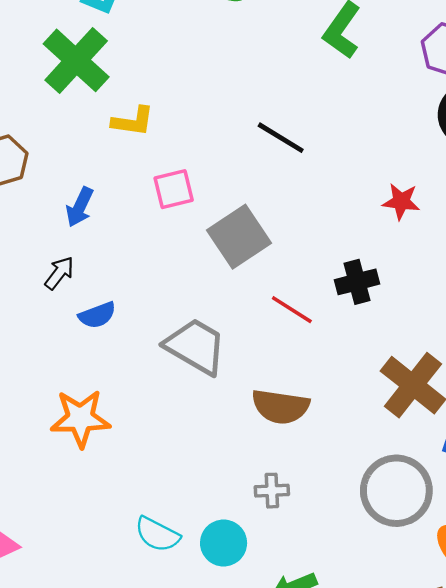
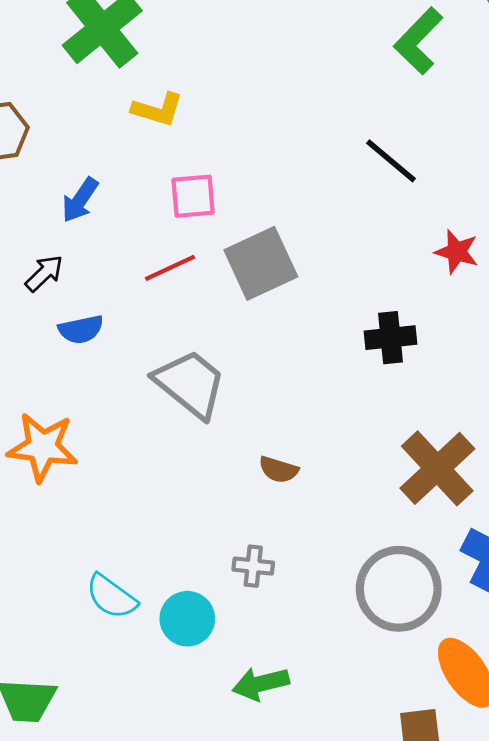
black line: (281, 138) -> (391, 161), moved
red line: (292, 310) -> (170, 268), moved, turned -66
brown semicircle: (281, 407) -> (279, 470), size x0.6

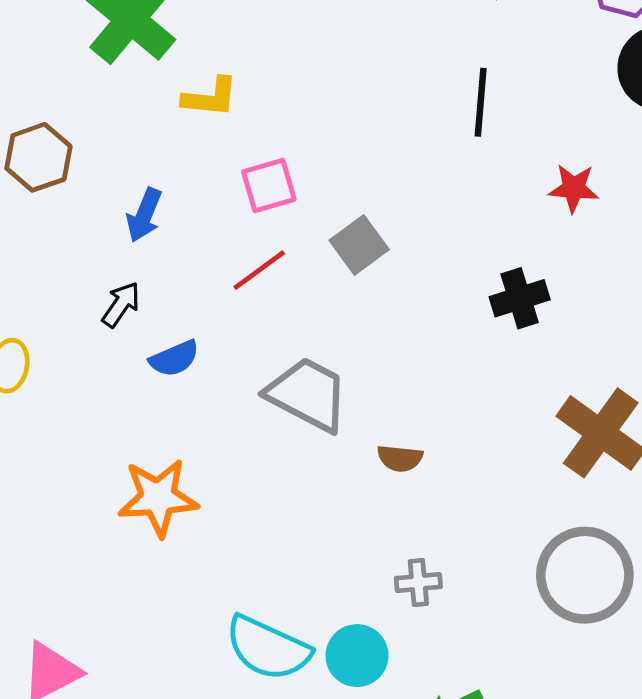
black line: (391, 161) -> (481, 102), turned 66
gray square: (261, 263) -> (359, 245), size x0.7
brown semicircle: (279, 470) -> (400, 458), moved
cyan semicircle: (111, 597) -> (268, 648), size x1.4

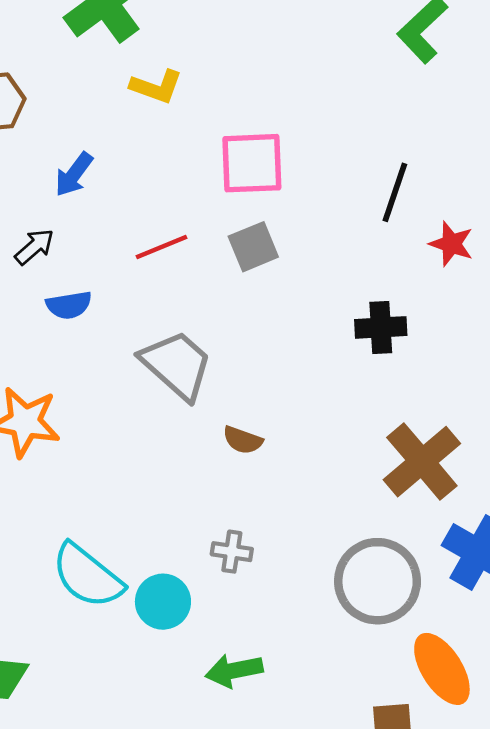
black line: (481, 102) -> (395, 192), moved
pink square: (269, 186) -> (252, 163), moved, size x1.4

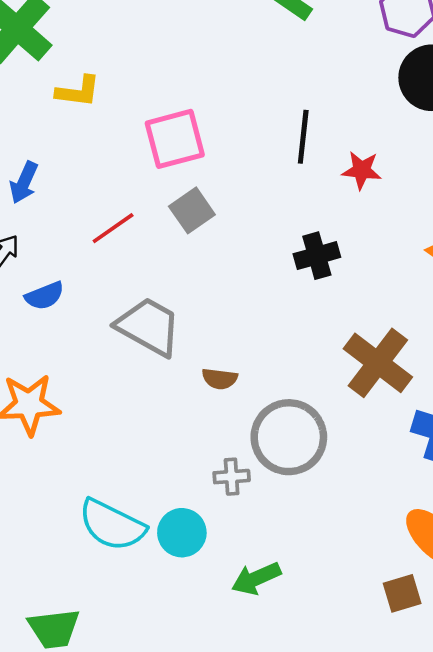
gray circle: (378, 581) -> (289, 437), moved

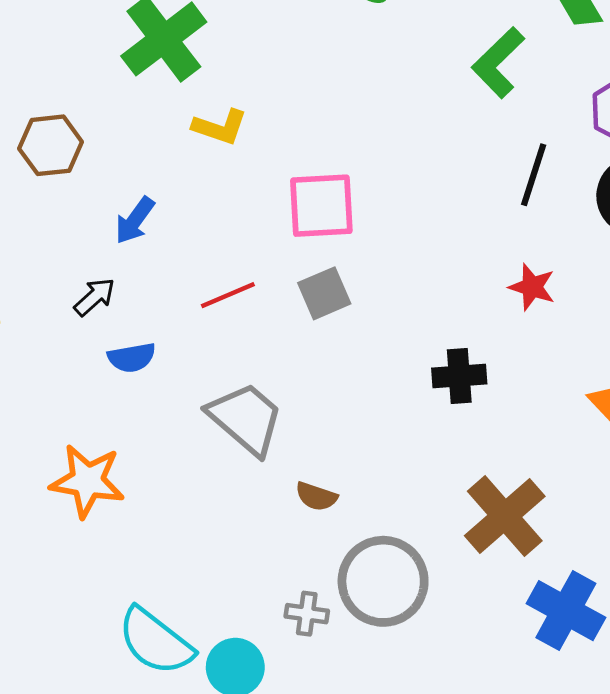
black line: (303, 137) -> (534, 175), moved

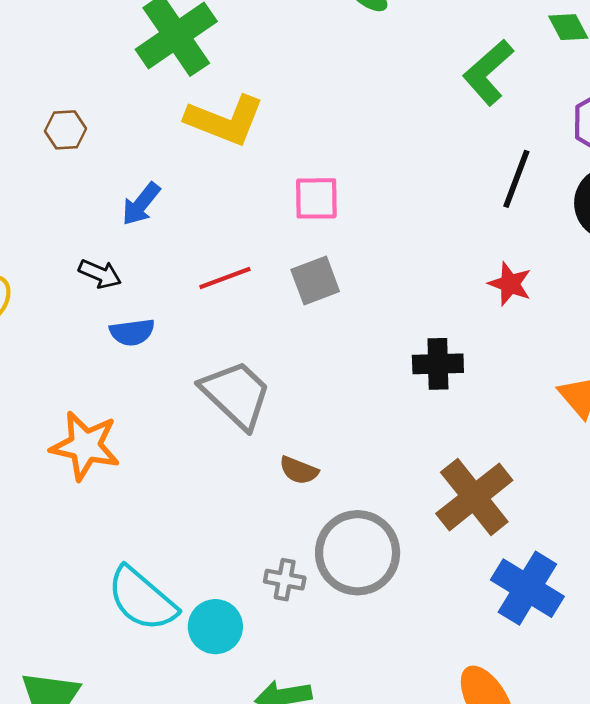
yellow L-shape: (220, 127) -> (225, 120), size x1.5
brown hexagon: (51, 145) -> (65, 130), size x0.7
pink square: (321, 206) -> (316, 198), size x0.7
black arrow: (95, 297) -> (100, 274), turned 63

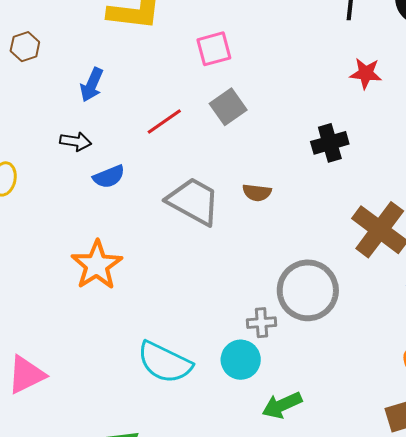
orange star: (85, 446) -> (97, 265), turned -30
brown semicircle: (299, 470) -> (257, 193), moved
cyan circle: (215, 627) -> (241, 360), moved

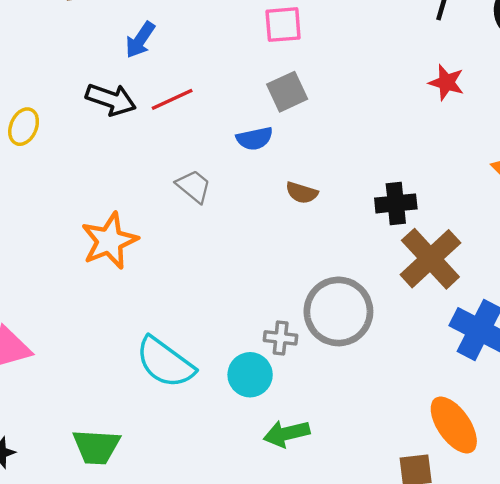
red line: (164, 121) -> (172, 99), moved
black arrow: (76, 141) -> (111, 99), size x1.4
black cross: (330, 143) -> (396, 203), moved
blue semicircle: (109, 177) -> (255, 139), moved
gray trapezoid: (193, 201) -> (194, 186), moved, size x0.6

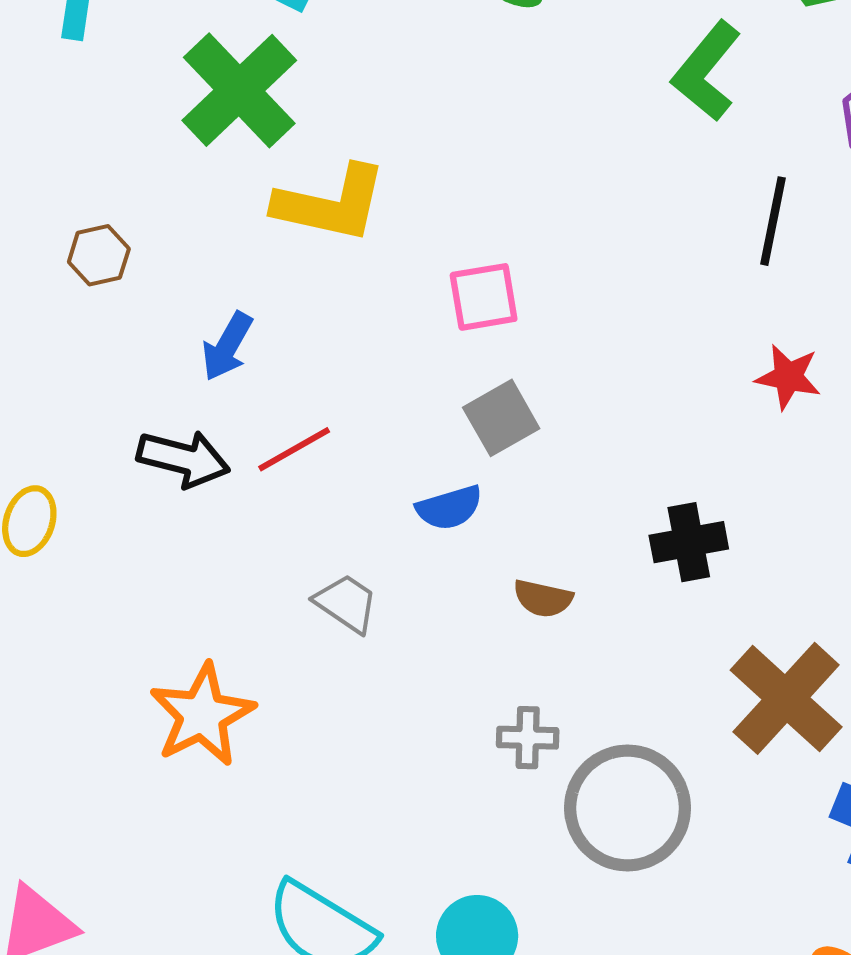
black cross: (396, 203) -> (689, 542), moved
gray cross: (281, 338) -> (528, 738), moved

